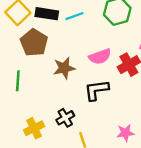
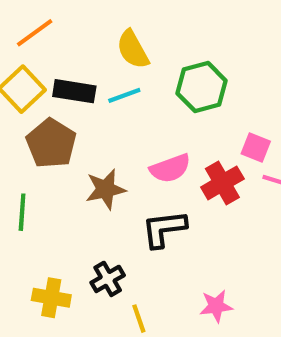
yellow cross: (34, 128) -> (51, 298), turned 36

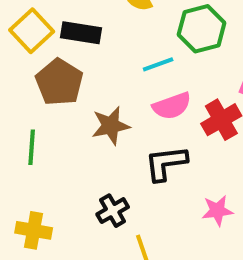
cyan line: (124, 95) -> (158, 64), moved
yellow cross: (51, 298) -> (34, 230), moved
pink star: (216, 306) -> (217, 211), moved

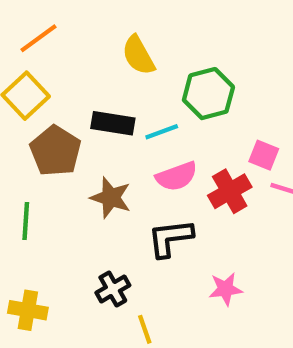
black rectangle: (81, 33) -> (113, 123), moved
brown star: (111, 126) -> (111, 198), turned 30

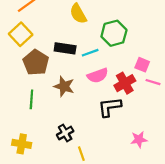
green line: (26, 221) -> (31, 99), moved
black L-shape: (170, 238) -> (110, 107), moved
pink star: (225, 289) -> (139, 140), moved

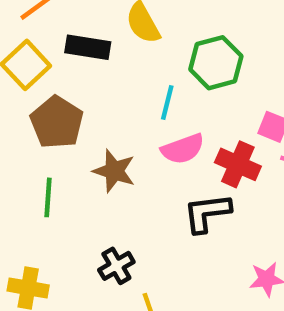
black rectangle: (65, 48) -> (88, 47), moved
cyan line: (90, 53) -> (167, 102), turned -56
red cross: (125, 83) -> (238, 164), turned -36

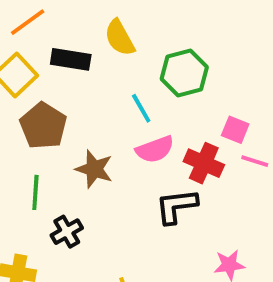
cyan line: (167, 102) -> (141, 108), turned -44
black cross: (116, 266) -> (67, 232), moved

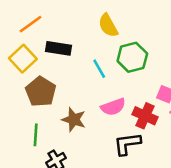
yellow semicircle: (120, 38) -> (108, 25), moved
cyan line: (141, 108) -> (99, 69), moved

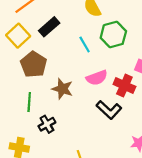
black rectangle: (59, 48) -> (49, 27), turned -50
black L-shape: (127, 144) -> (109, 110), turned -130

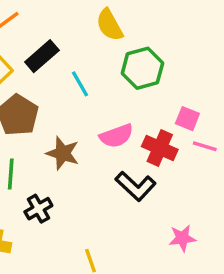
cyan line: (85, 44) -> (80, 84), moved

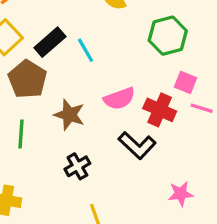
black rectangle: (42, 56) -> (50, 42), moved
green hexagon: (142, 68) -> (168, 36), moved
black cross: (38, 209) -> (77, 166), moved

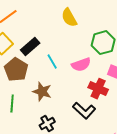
cyan line: (85, 50) -> (52, 62), moved
pink semicircle: (119, 99) -> (81, 65), moved

